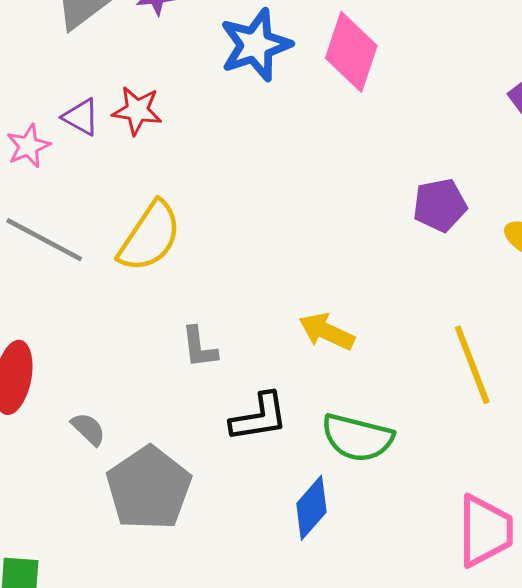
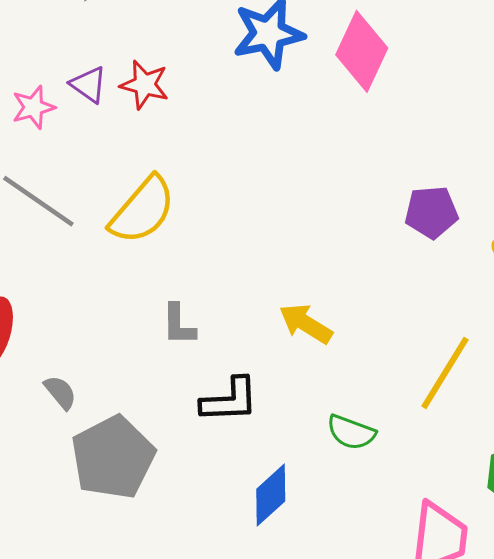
yellow line: (472, 365) -> (445, 373), turned 46
green semicircle: (357, 438) -> (351, 432), moved, size x0.7

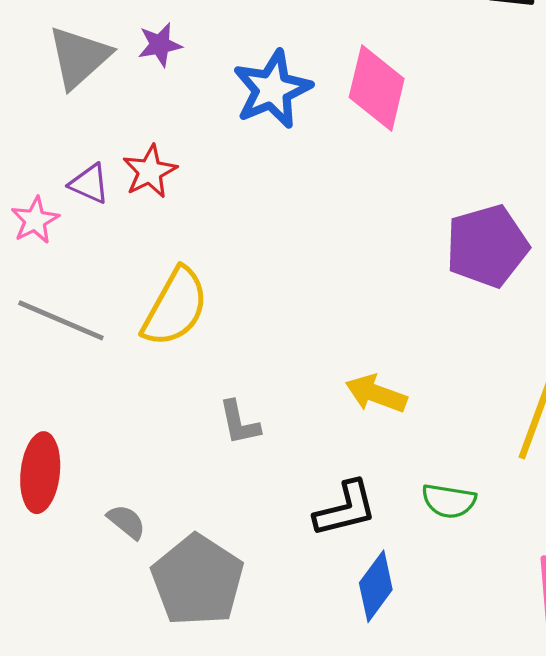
red star: (145, 85) -> (150, 171), turned -30
purple pentagon: (431, 212) -> (487, 246), size x1.4
black L-shape: (229, 400) -> (345, 509), moved

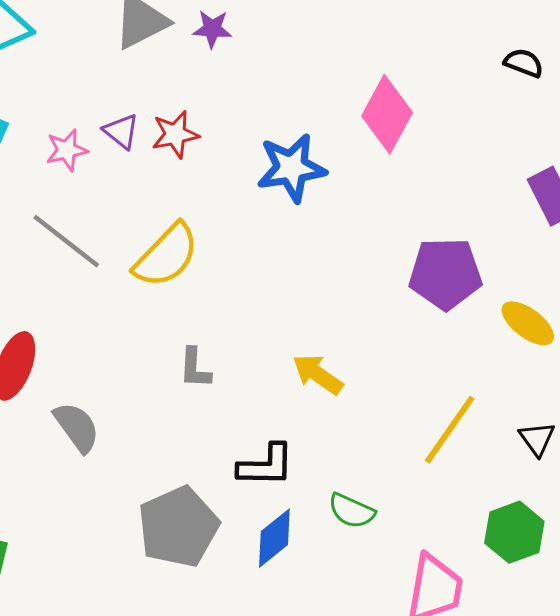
blue star: (272, 89) -> (291, 168), moved
green semicircle: (449, 501) -> (352, 511), moved
gray semicircle: (126, 522) -> (77, 427), size x1.5
gray pentagon: (197, 580) -> (178, 527), moved

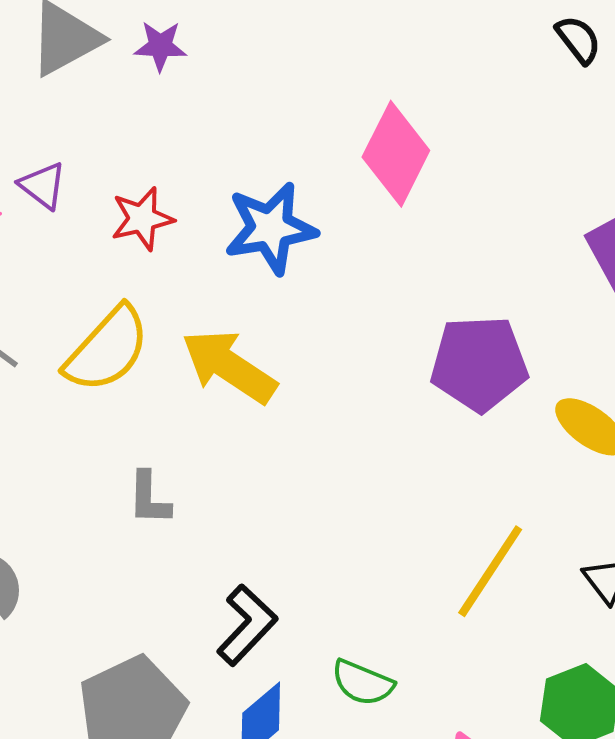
black semicircle: (524, 63) -> (578, 40), moved, turned 33
red star: (175, 134) -> (142, 219), moved
yellow arrow: (318, 374) -> (229, 366), moved, size x1.4
black L-shape: (266, 465) -> (247, 625), turned -46

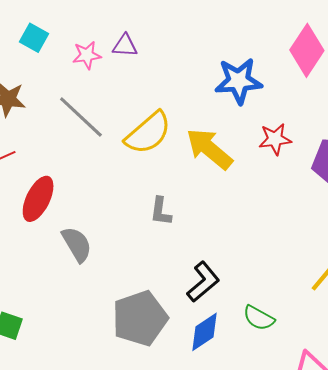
purple triangle: (43, 185) -> (125, 46), turned -40
red star: (142, 219) -> (275, 139), moved

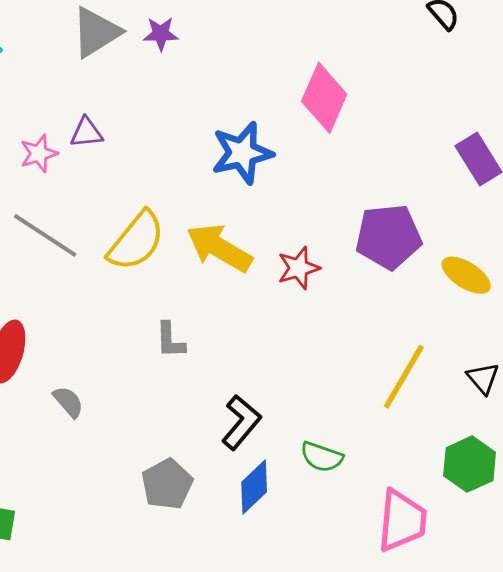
red star: (275, 139) -> (299, 268), moved
gray semicircle: (77, 244) -> (68, 402), size x0.7
gray pentagon: (140, 318) -> (167, 484), size x0.7

